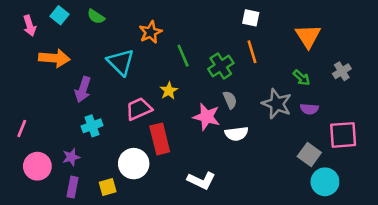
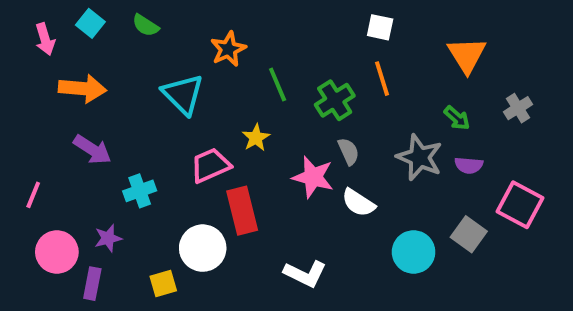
purple arrow: (83, 89) -> (92, 150), moved, turned -75
white semicircle: (236, 134) -> (358, 203), turned 40
pink square: (343, 135) -> (520, 205), turned 32
cyan circle: (325, 182) -> (414, 252), moved
purple rectangle: (73, 187) -> (92, 284), moved

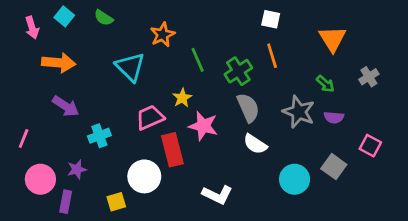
gray semicircle: (349, 151) -> (248, 108), size x1.5
pink star: (313, 177) -> (203, 126), moved
pink square: (520, 205) -> (370, 146), size x0.7

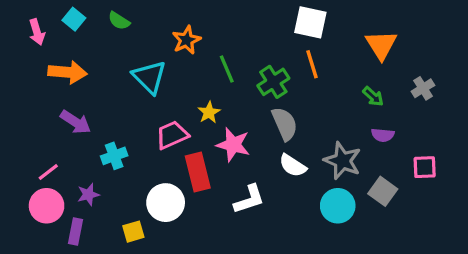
white square: (271, 19) -> (310, 22), size x1.5
gray star: (299, 112) -> (343, 161), moved
pink line: (24, 139) -> (48, 172), moved, turned 30
pink square: (370, 146) -> (425, 167), turned -30
white L-shape: (217, 195) -> (249, 199), moved, turned -44

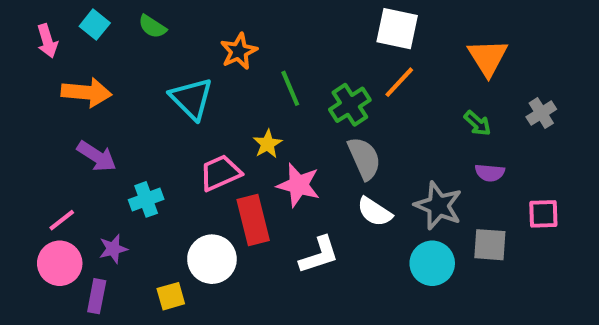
orange line: (312, 64) -> (399, 82), turned 60
gray square: (383, 191) -> (490, 245), turned -32

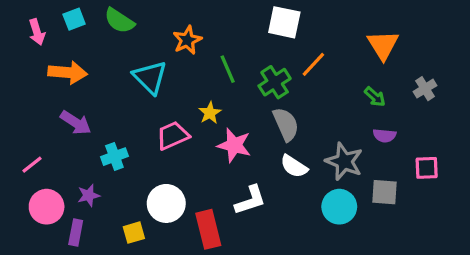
cyan square: (95, 25) -> (74, 19), turned 30
green semicircle: (152, 27) -> (119, 21), size x1.4
white square: (397, 29) -> (284, 22), moved
pink line: (62, 220) -> (32, 165), moved
red rectangle: (253, 220) -> (208, 229), moved

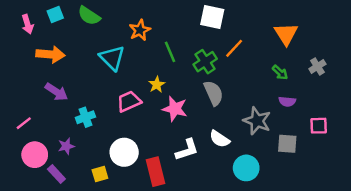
white semicircle: (294, 166) -> (220, 139), moved
cyan circle: (339, 207) -> (246, 168), moved
purple rectangle: (76, 233) -> (56, 174), turned -54

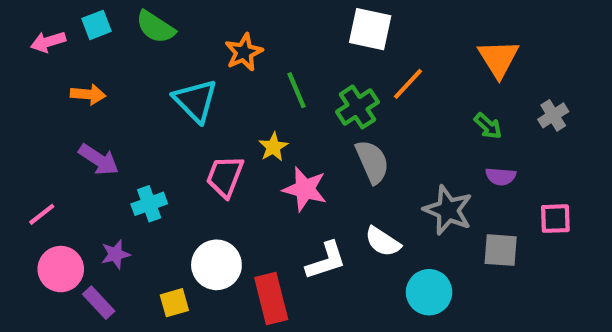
pink arrow: (27, 24) -> (48, 42), turned 90
orange arrow: (50, 54) -> (88, 94), size x0.7
pink trapezoid: (129, 101) -> (225, 176), turned -45

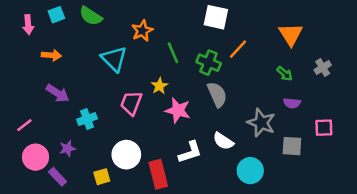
pink arrow: (48, 42) -> (28, 25), turned -78
green cross: (358, 107) -> (209, 63), turned -35

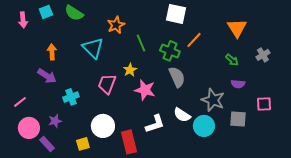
orange arrow: (51, 55) -> (52, 52), moved, turned -98
cyan circle: (250, 171) -> (204, 126), moved

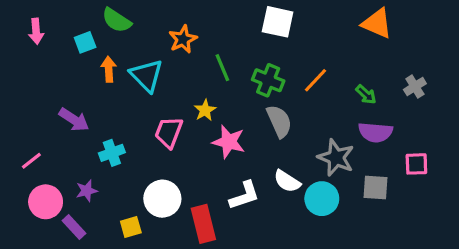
cyan square: (46, 12) -> (85, 42), moved
orange triangle: (237, 28) -> (377, 23), moved, turned -35
orange line: (194, 40) -> (315, 80), moved
orange arrow: (52, 52) -> (109, 69), moved
purple semicircle: (238, 84) -> (375, 132), size x1.5

